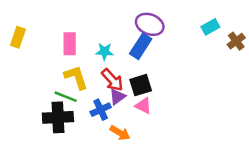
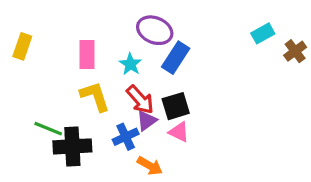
purple ellipse: (150, 24) -> (155, 30), moved
cyan star: (104, 51) -> (130, 64), turned 30
green line: (66, 97) -> (48, 129), moved

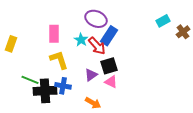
yellow rectangle: (22, 46) -> (11, 44), moved
red arrow: (140, 100) -> (97, 46), moved
blue cross: (126, 137) -> (63, 86), moved, turned 35

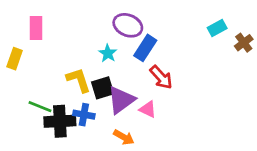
pink rectangle: (54, 34) -> (36, 28), moved
red arrow: (97, 46) -> (161, 77), moved
black square: (109, 66) -> (103, 88), moved
purple triangle: (91, 75) -> (121, 100), size x1.6

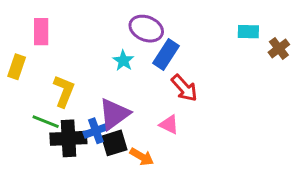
cyan rectangle: (217, 28) -> (248, 32), turned 30
yellow L-shape: (79, 80) -> (64, 91), moved, turned 40
black square: (103, 88) -> (114, 143), moved
purple triangle: (121, 100) -> (114, 114), moved
blue cross: (84, 115) -> (96, 131), turned -30

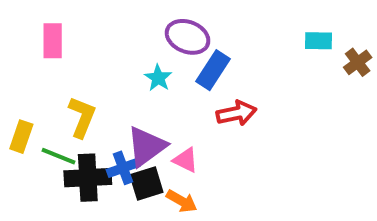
yellow rectangle: (17, 67) -> (21, 137), moved
red arrow: (184, 88) -> (236, 113), turned -60
pink triangle: (169, 125) -> (186, 160), moved

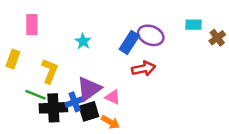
purple ellipse: (188, 37) -> (151, 35), moved
cyan star: (158, 78) -> (83, 41), moved
yellow rectangle: (21, 137) -> (13, 59), moved

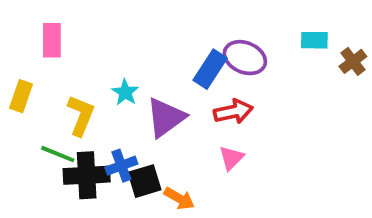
cyan star: (83, 41) -> (125, 92), moved
purple triangle: (89, 89) -> (166, 117), moved
pink triangle: (113, 97) -> (231, 158), moved, turned 49

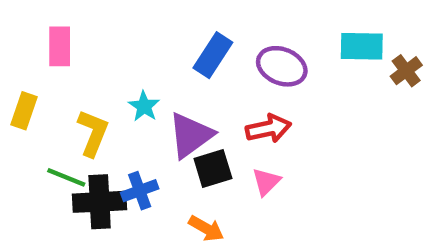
cyan rectangle: (314, 40) -> (362, 46), size x1.4
blue rectangle: (210, 69) -> (213, 55), moved
black square: (145, 181) -> (213, 168), moved

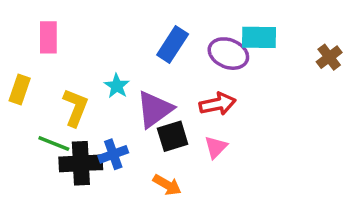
cyan rectangle: (362, 46) -> (259, 37), moved

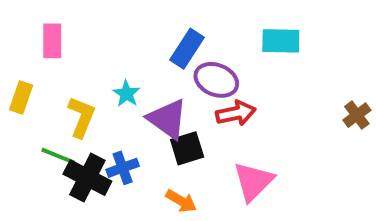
purple ellipse: (228, 54) -> (216, 80), moved
brown cross: (329, 57) -> (357, 115), moved
purple triangle: (155, 109) -> (167, 119), turned -48
pink triangle: (216, 147) -> (253, 181), moved, size x1.6
black cross: (81, 163) -> (87, 178), turned 30

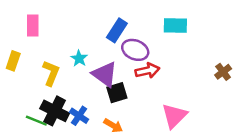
green line: (58, 156) -> (36, 121), moved
blue cross: (123, 168) -> (79, 116), moved, turned -36
pink triangle: (253, 181) -> (174, 116), moved

